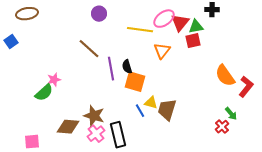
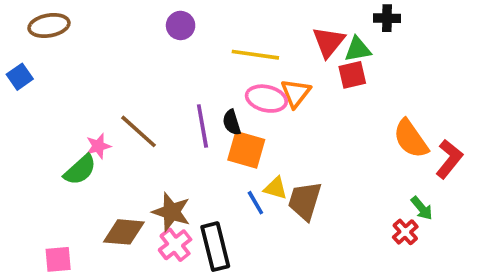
pink ellipse: (164, 19) -> (266, 99), moved, turned 50
brown line: (89, 49) -> (139, 131), moved

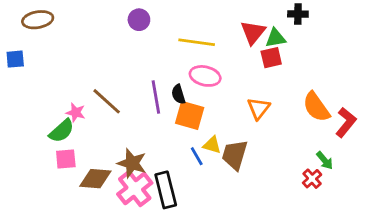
blue square: (20, 77) -> (15, 59), turned 30
orange triangle: (296, 93) -> (259, 108), moved
pink star: (98, 146) -> (76, 113), turned 30
pink cross: (175, 245) -> (135, 189), size x1.4
pink square: (58, 259) -> (66, 159), moved

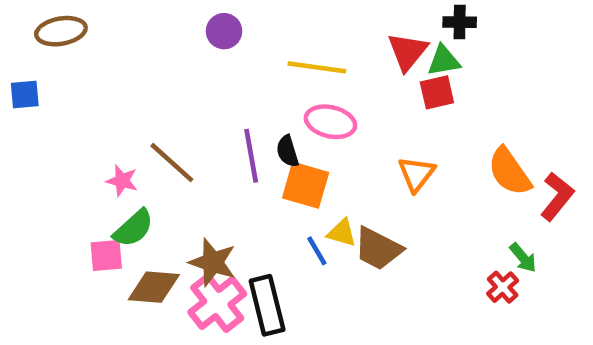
black cross: (298, 14) -> (460, 22), moved
green semicircle: (62, 131) -> (133, 228), moved
brown trapezoid: (235, 155) -> (378, 249), turned -80

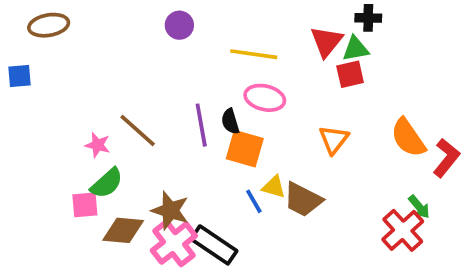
red cross: (503, 287) -> (403, 230), size x1.6
black rectangle: (267, 305) -> (214, 245), turned -42

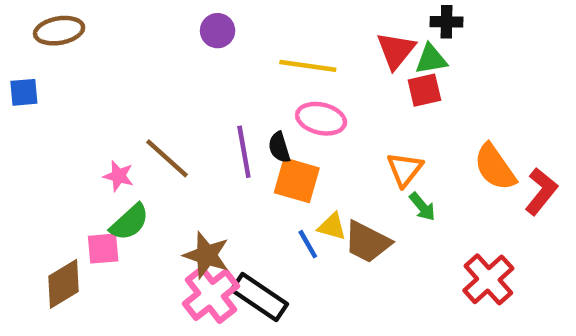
green arrow: (419, 207) -> (422, 207), moved
brown diamond: (123, 230) -> (63, 284), moved, turned -36

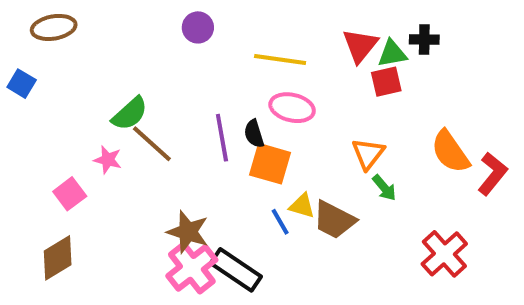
black cross: (447, 22) -> (424, 40), moved
blue square: (24, 92) -> (22, 84), turned 36
green semicircle: (129, 222) -> (130, 114), moved
pink square: (103, 249) -> (70, 194), moved, turned -32

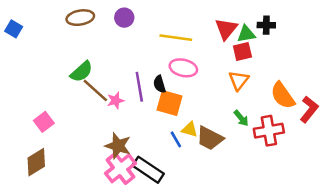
brown ellipse: (54, 27) -> (80, 18), moved
blue square: (22, 84) -> (14, 29), moved
orange triangle: (368, 154) -> (239, 80), moved
pink star: (108, 160) -> (115, 101), moved, turned -30
red cross: (444, 254) -> (269, 131), moved, turned 32

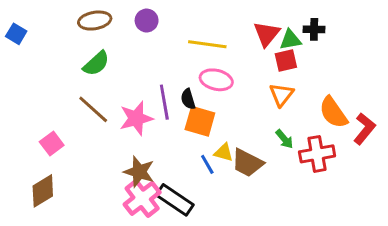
green semicircle: (82, 72) -> (96, 63), moved
brown line: (95, 90) -> (93, 109), moved
pink star: (115, 101) -> (136, 118), size x1.6

